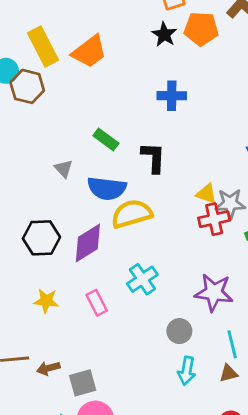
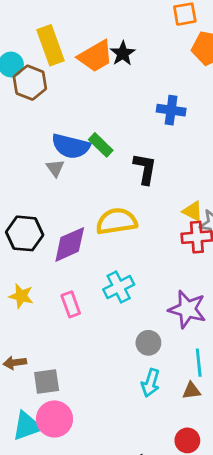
black star: (164, 34) -> (123, 53), moved
blue semicircle: (107, 188) -> (71, 146), moved

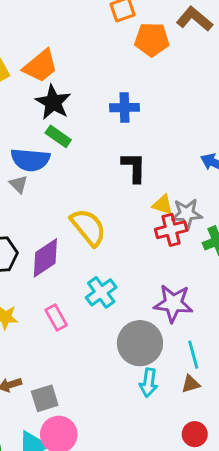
black star: (123, 53) -> (53, 102), moved, size x1.4
green rectangle: (101, 145) -> (58, 136), moved
black L-shape: (145, 169) -> (134, 167), moved
yellow semicircle: (117, 221) -> (88, 227), turned 69
gray circle: (148, 343) -> (140, 343), size x1.8

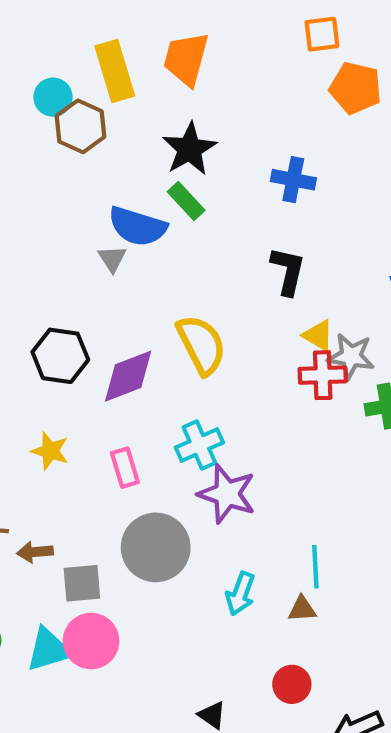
orange trapezoid: (40, 66) -> (186, 59), moved, turned 132
purple star: (173, 303) -> (227, 494), moved
gray circle: (140, 343) -> (156, 547), moved

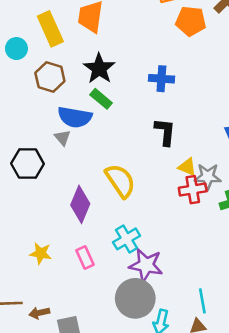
brown hexagon: (80, 126) -> (50, 77), moved
black hexagon: (60, 356) -> (28, 164), moved
purple diamond: (128, 376) -> (80, 204), turned -39
gray circle: (156, 547) -> (135, 298), moved

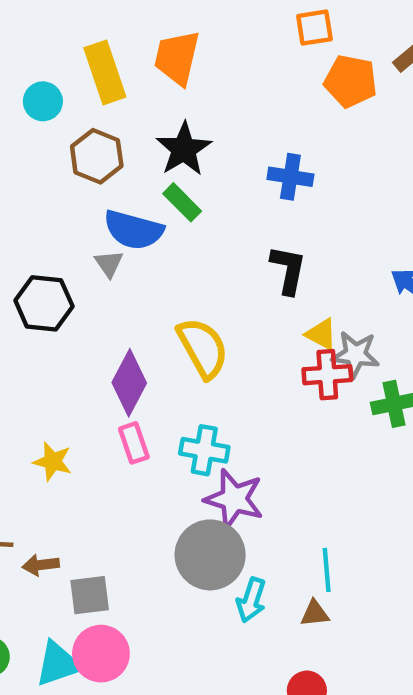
cyan cross: (127, 239) -> (204, 450), turned 36
pink rectangle: (85, 258) -> (134, 443), moved

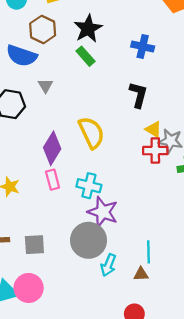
blue semicircle: (134, 230) -> (22, 56), moved
gray square: (90, 595) -> (34, 245), moved

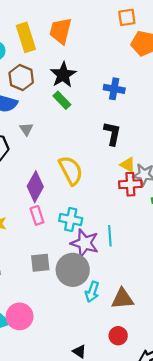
gray square: (34, 245) -> (40, 263), moved
cyan line: (149, 252) -> (110, 236), moved
brown triangle: (141, 274) -> (122, 299), size x1.6

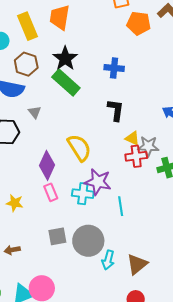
green rectangle: (62, 100) -> (66, 82), size x1.6
purple star: (85, 243) -> (98, 182), moved
brown triangle: (122, 299) -> (137, 264), turned -30

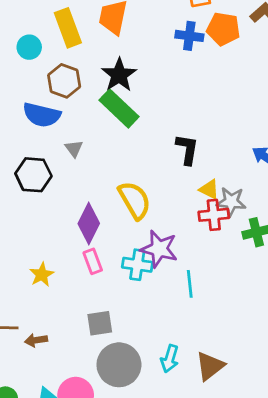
blue cross: (114, 68) -> (189, 36), moved
yellow star: (15, 203) -> (42, 275), turned 30
gray circle: (88, 241) -> (119, 365), moved

